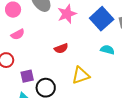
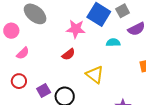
pink star: (67, 14) -> (76, 29), moved, turned -30
yellow triangle: (81, 75) -> (95, 75), turned -48

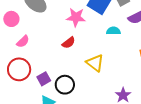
red circle: (19, 81) -> (19, 69), size x1.5

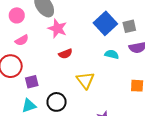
pink star: (76, 17) -> (57, 29), moved
black circle: (65, 85) -> (57, 102), moved

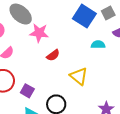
purple square: (32, 82) -> (27, 91), turned -32

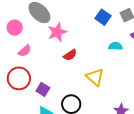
blue square: (84, 16) -> (103, 17), size x0.7
pink star: (39, 33) -> (57, 32), turned -30

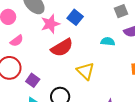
blue square: (103, 17) -> (75, 17), moved
red semicircle: (70, 55) -> (62, 48), size x1.6

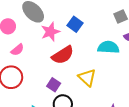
cyan semicircle: (108, 41) -> (108, 47), size x1.5
purple square: (33, 80) -> (54, 85), moved

